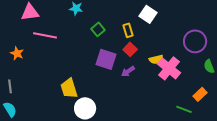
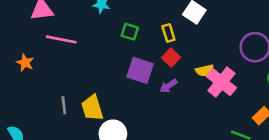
green square: (98, 29) -> (130, 32), turned -32
gray line: (10, 86) -> (64, 105), moved

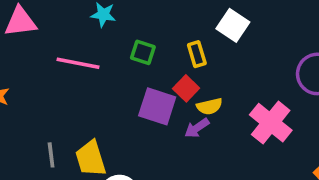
pink line: (61, 39) -> (78, 63), moved
red square: (171, 58) -> (186, 88), moved
yellow semicircle: (205, 70) -> (209, 106), moved

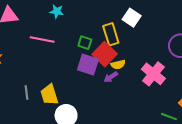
green square: (143, 52) -> (85, 43), moved
yellow rectangle: (197, 54) -> (111, 34), size x1.5
red square: (186, 88) -> (105, 54), size x1.6

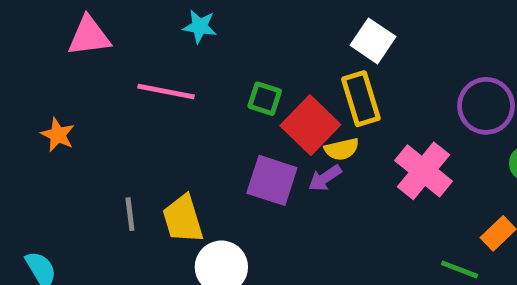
yellow rectangle: (111, 34) -> (361, 99), moved
purple square: (88, 64) -> (272, 180), moved

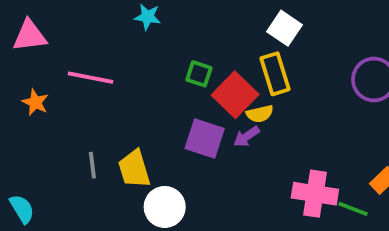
pink triangle: (89, 36) -> (30, 36), moved
pink line: (166, 91) -> (90, 78), moved
pink cross: (423, 171) -> (315, 194), moved, turned -30

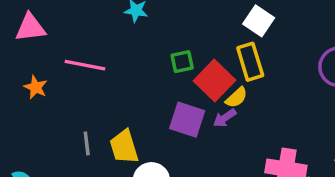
green square: (199, 74) -> (182, 62), turned -30
yellow semicircle: (260, 114) -> (237, 97), turned -30

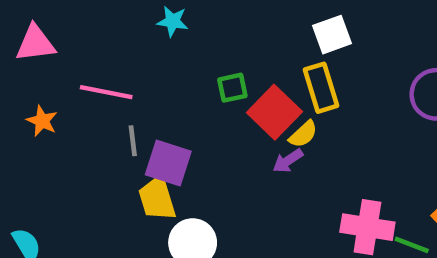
white square: (259, 21) -> (332, 35), turned 36
purple square: (187, 120) -> (168, 163), moved
gray line: (87, 143) -> (133, 141), moved

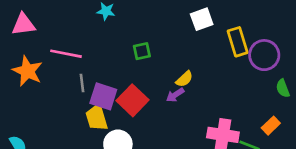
yellow rectangle: (321, 88) -> (238, 42), moved
red square: (274, 112) -> (133, 100), moved
orange star: (42, 121) -> (27, 71), size x1.6

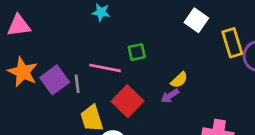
white square: (202, 19) -> (196, 20), turned -35
pink line: (66, 54) -> (105, 68), moved
purple square: (103, 96) -> (55, 80), moved, turned 36

